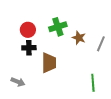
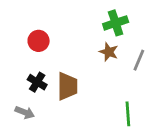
green cross: (58, 27) -> (116, 23), moved
black cross: (29, 48) -> (37, 82), moved, turned 32

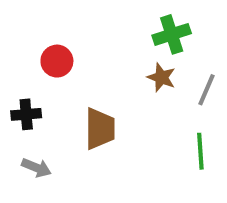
black cross: (37, 82) -> (26, 114), moved, turned -36
green line: (128, 114) -> (200, 151), moved

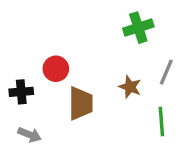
red circle: (57, 61) -> (56, 69), moved
brown star: (161, 77) -> (130, 87), moved

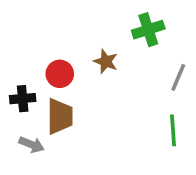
brown star: (130, 87) -> (106, 61), moved
brown trapezoid: (81, 103) -> (60, 116), moved

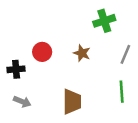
brown star: (106, 61) -> (82, 53), moved
brown trapezoid: (60, 116) -> (72, 102), moved

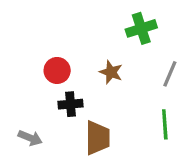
black cross: (16, 69) -> (71, 104), moved

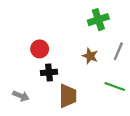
brown star: (111, 72) -> (90, 56), moved
green line: (165, 124) -> (115, 86), turned -66

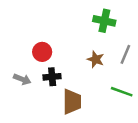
green cross: (98, 20) -> (104, 21), turned 30
gray arrow: (21, 96) -> (22, 79), moved

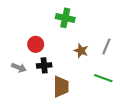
green cross: (104, 21) -> (65, 18), moved

